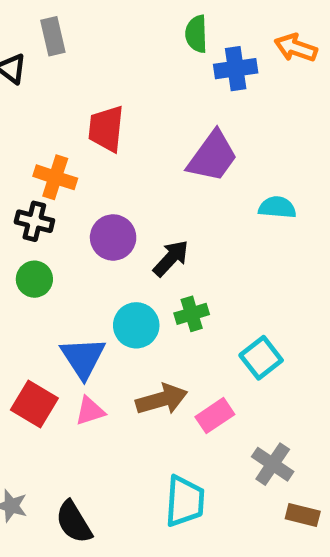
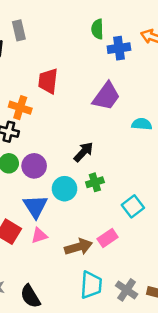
purple circle: (113, 237) -> (34, 166), moved
brown arrow: (162, 399) -> (78, 247), moved
gray cross: (273, 464) -> (127, 290), moved

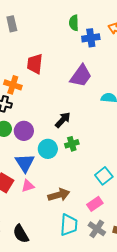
cyan square: (133, 206) -> (104, 176), moved
pink rectangle: (108, 238) -> (95, 204), moved

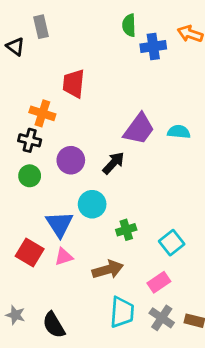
purple trapezoid: (81, 76) -> (139, 129), moved
purple circle: (24, 131) -> (71, 160), moved
green cross: (72, 144) -> (126, 230), moved

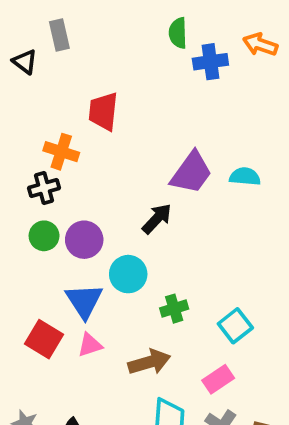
black cross: (30, 140) -> (44, 188), turned -30
purple circle: (71, 160) -> (84, 240), moved

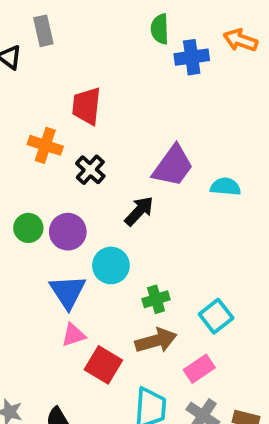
cyan semicircle: (245, 177) -> (225, 187), moved
black cross: (44, 188) -> (90, 170), moved, turned -32
red square: (44, 339) -> (103, 365), moved
brown arrow: (149, 362) -> (156, 341), moved

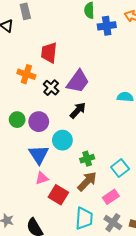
purple trapezoid: (173, 166) -> (78, 81), moved
brown arrow: (156, 341) -> (87, 181), turned -30

